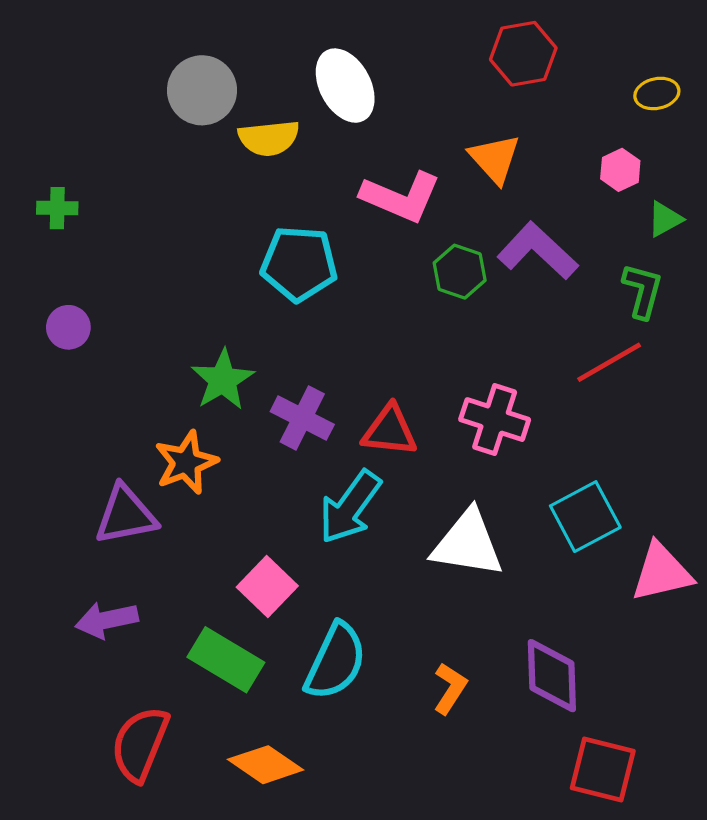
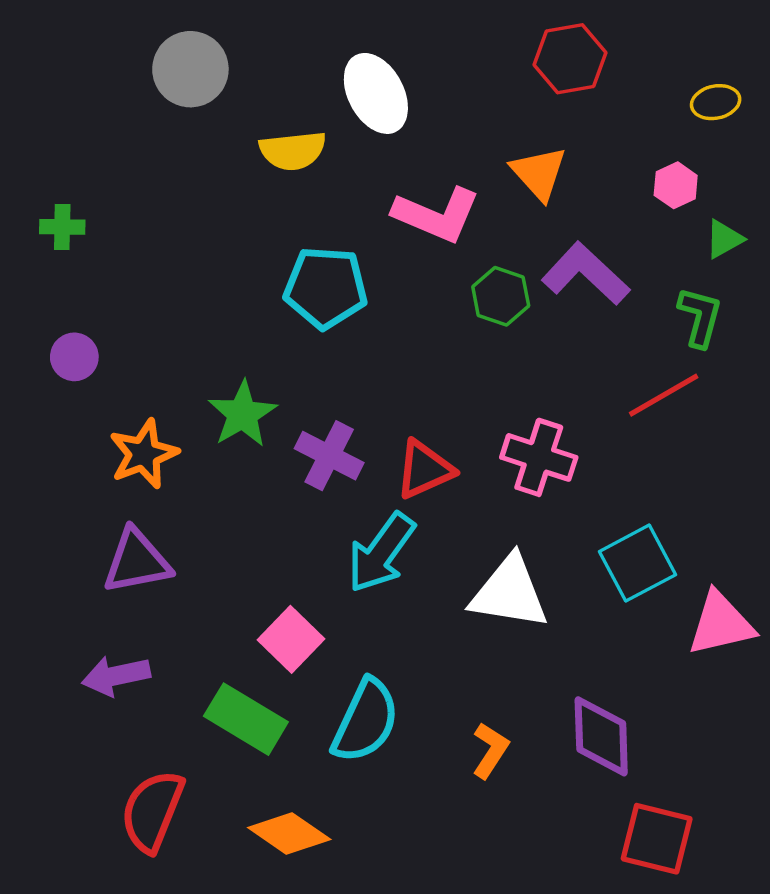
gray circle: (202, 90) -> (190, 69), moved
red triangle: (390, 431) -> (424, 470), turned -30
orange star: (186, 462) -> (144, 454), moved

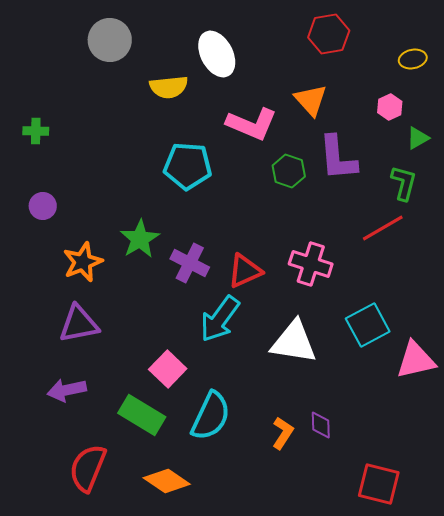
purple L-shape: (586, 274) -> (338, 158), turned -138
purple diamond: (601, 736) -> (321, 425), moved, size x0.6

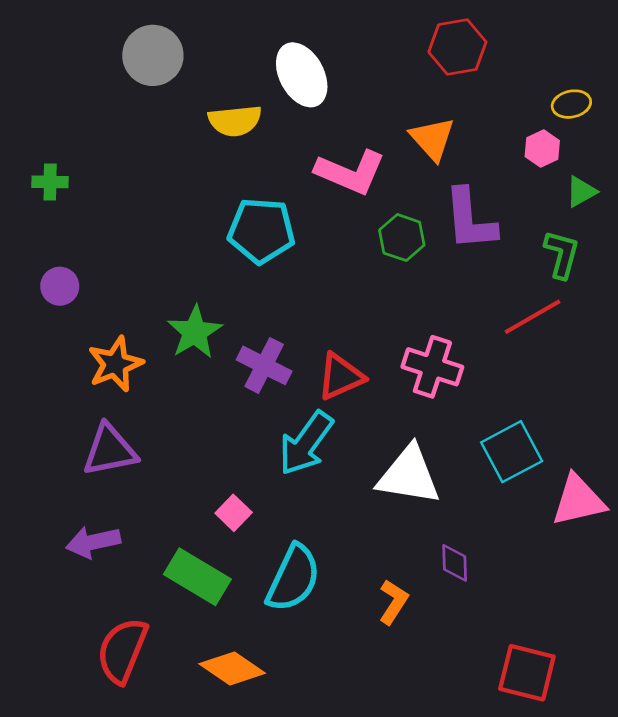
yellow ellipse: (413, 59) -> (571, 104), moved
pink square: (168, 369) -> (234, 513), size x0.7
purple diamond: (321, 425) -> (455, 563), moved

